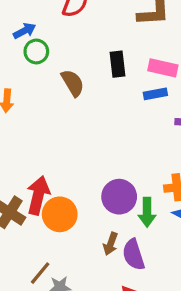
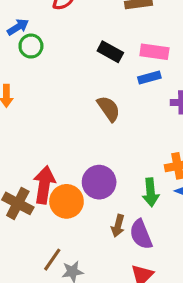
black rectangle: (118, 64) -> (110, 52), turned -50
brown semicircle: (73, 83) -> (109, 109), moved
purple circle: (119, 197) -> (99, 182), moved

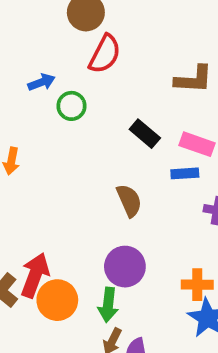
green circle: (31, 46) -> (72, 106), moved
purple circle: (99, 182) -> (125, 267), moved
green arrow: (151, 192) -> (108, 305), moved

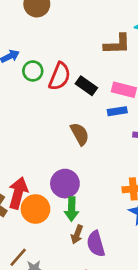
red semicircle: (105, 54) -> (60, 76), moved
purple circle: (125, 267) -> (65, 184), moved

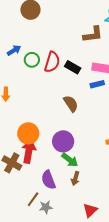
orange circle: (35, 209) -> (28, 133), moved
green arrow: (72, 209) -> (70, 160), turned -48
purple semicircle: (96, 244) -> (48, 180), moved

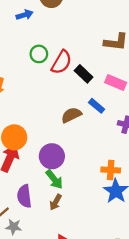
blue arrow: (14, 50) -> (25, 15), moved
blue rectangle: (97, 84) -> (97, 106), moved, turned 40
brown semicircle: (71, 104) -> (71, 115), turned -96

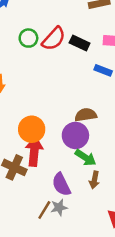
red semicircle: (61, 62) -> (54, 39), turned 30
brown semicircle: (71, 115) -> (86, 115), moved, turned 36
gray star: (14, 227) -> (59, 207), moved

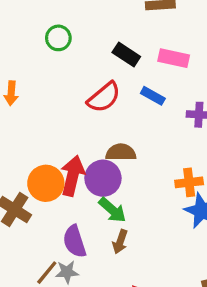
red semicircle: (54, 39) -> (104, 97), moved
orange circle: (32, 129) -> (46, 183), moved
red arrow: (34, 151) -> (73, 176), moved

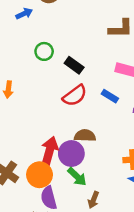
black rectangle: (126, 54) -> (74, 65), moved
orange circle: (46, 183) -> (40, 175), moved
brown arrow: (120, 242) -> (93, 200), moved

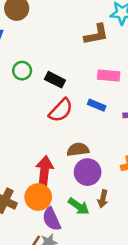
purple circle: (71, 154) -> (88, 172), moved
green arrow: (77, 177) -> (79, 206), moved
brown arrow: (93, 200) -> (103, 199), moved

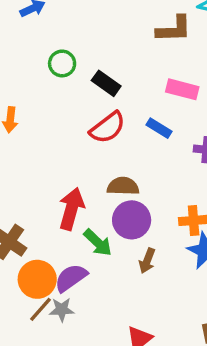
orange circle: (38, 197) -> (37, 279), moved
green arrow: (79, 206) -> (98, 243), moved
purple semicircle: (52, 219) -> (71, 278), turned 70

